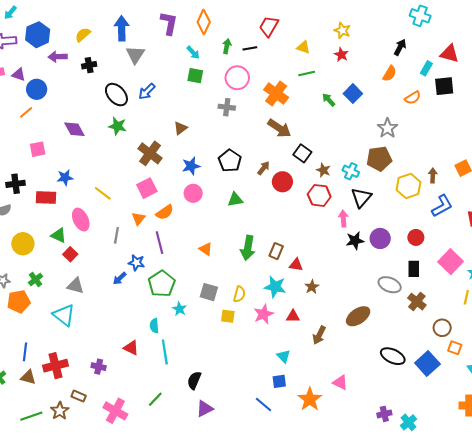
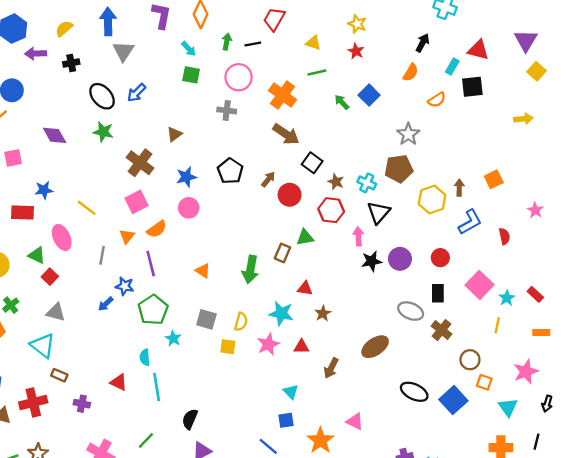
green triangle: (235, 200) -> (305, 237), moved
brown rectangle: (276, 251) -> (282, 253), moved
brown rectangle: (79, 396) -> (59, 375), moved

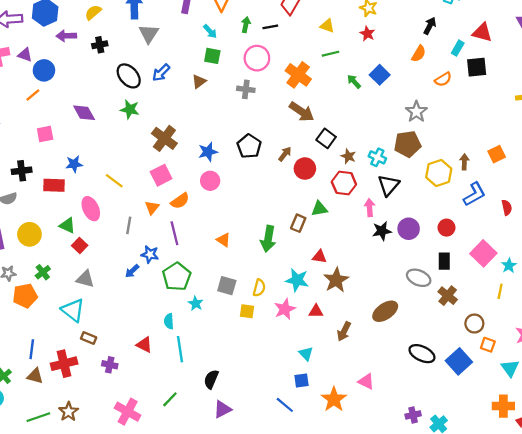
brown triangle: (174, 134) -> (199, 82), moved
brown star: (323, 313) -> (336, 280), size x1.6

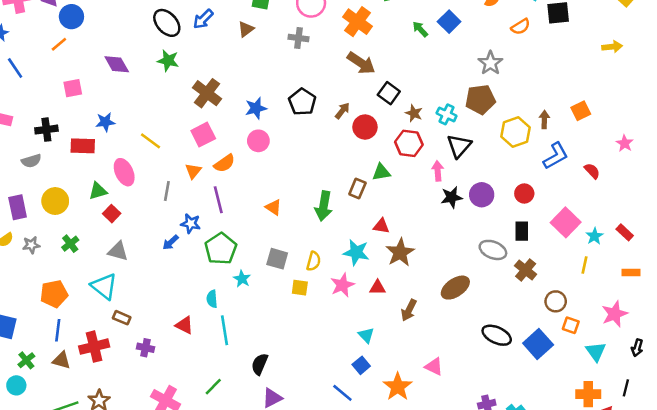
red semicircle: (507, 208) -> (592, 171), turned -32
green triangle: (67, 225) -> (98, 191), turned -42
orange pentagon: (25, 296) -> (54, 294), moved
blue square: (302, 380) -> (361, 365), turned -32

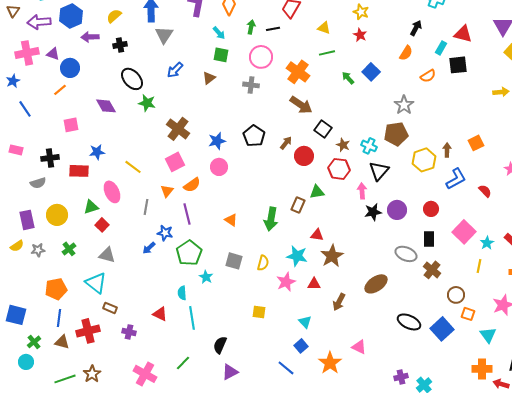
black ellipse: (167, 23) -> (132, 79), moved
yellow square: (300, 288) -> (259, 312), moved

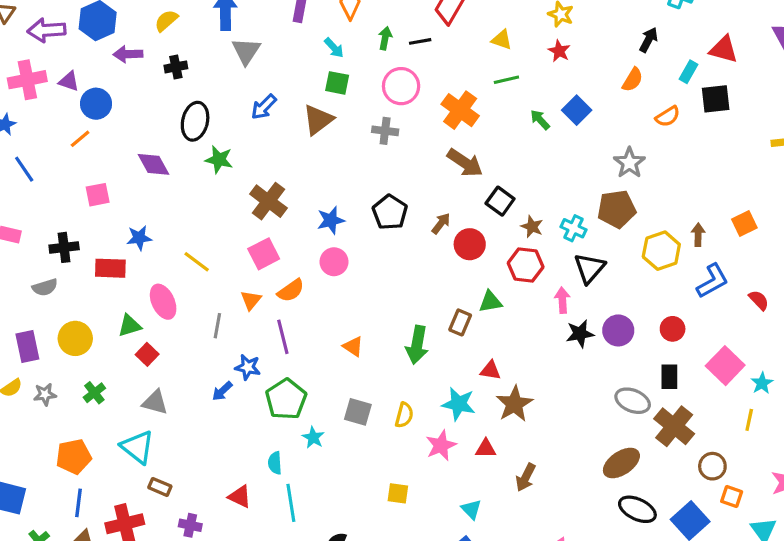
brown triangle: (209, 78) -> (318, 120), size x1.5
black ellipse: (132, 79) -> (195, 121), turned 55
brown cross: (432, 270) -> (674, 426), size x1.4
brown ellipse: (376, 284) -> (621, 463), moved

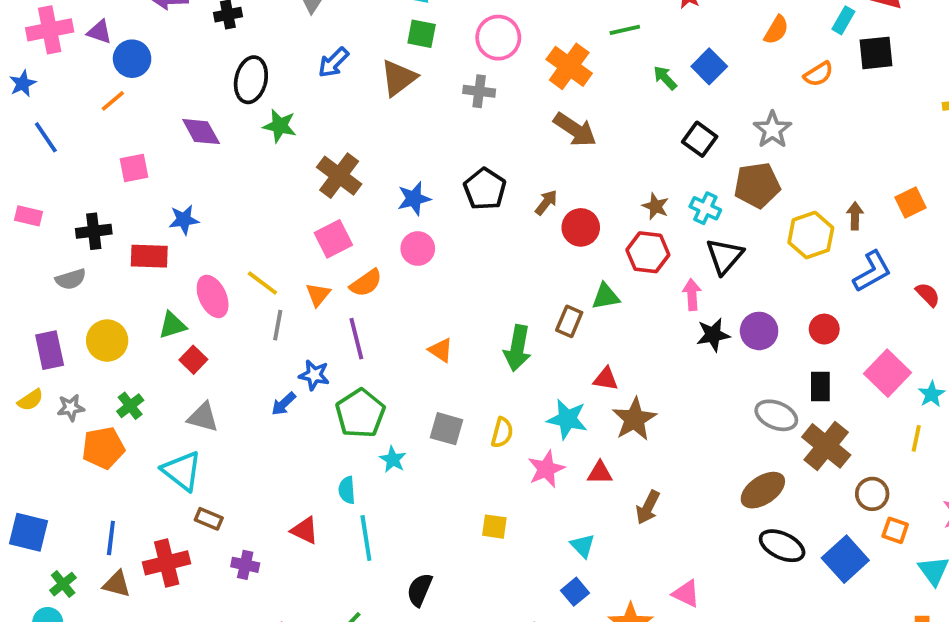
black square: (500, 201) -> (700, 139), moved
yellow line: (197, 262) -> (262, 283), moved
orange pentagon: (74, 457) -> (103, 448), moved

